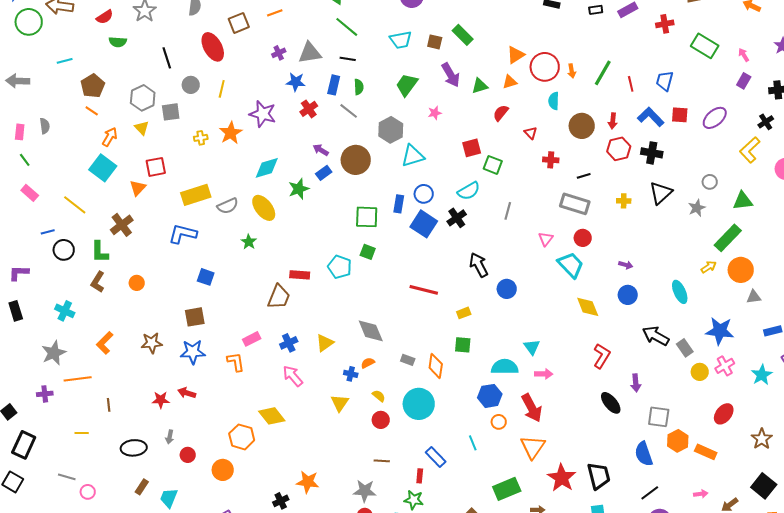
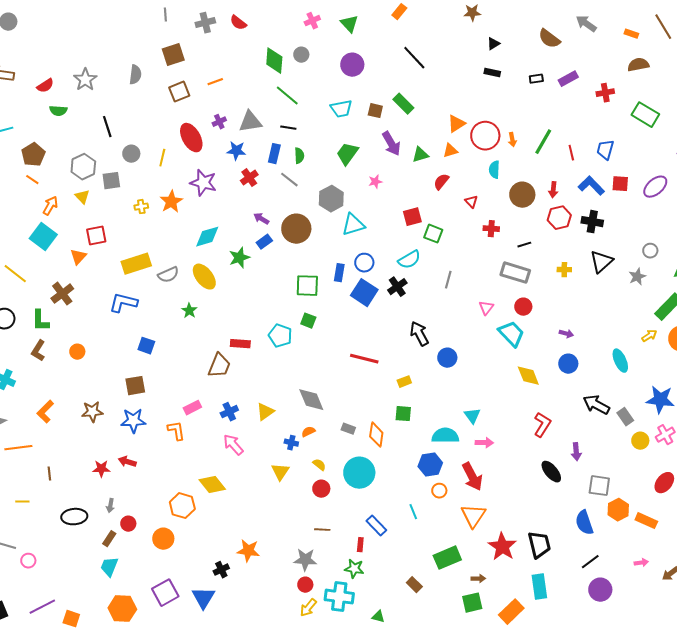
red ellipse: (213, 47) -> (191, 138), moved
brown rectangle: (142, 487) -> (109, 539), moved

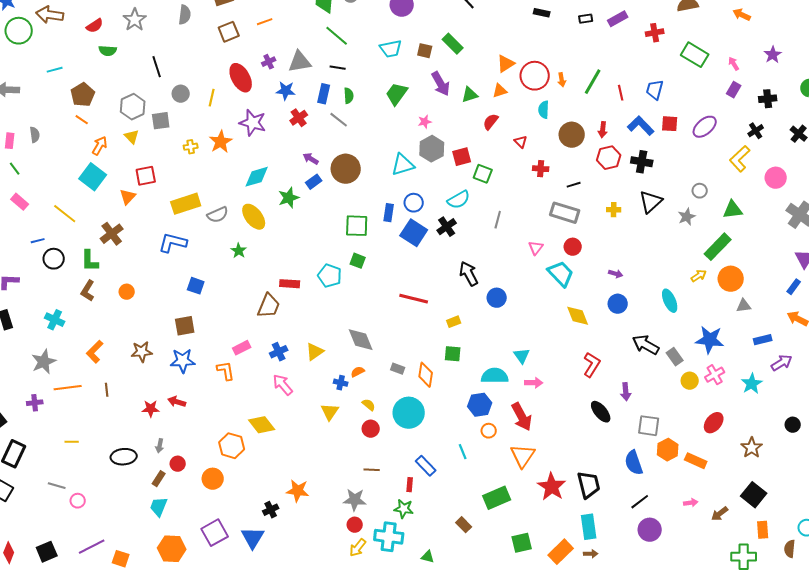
gray hexagon: (331, 199) -> (432, 149), moved
brown line: (49, 474) -> (107, 390), moved
brown arrow: (478, 579) -> (591, 554), moved

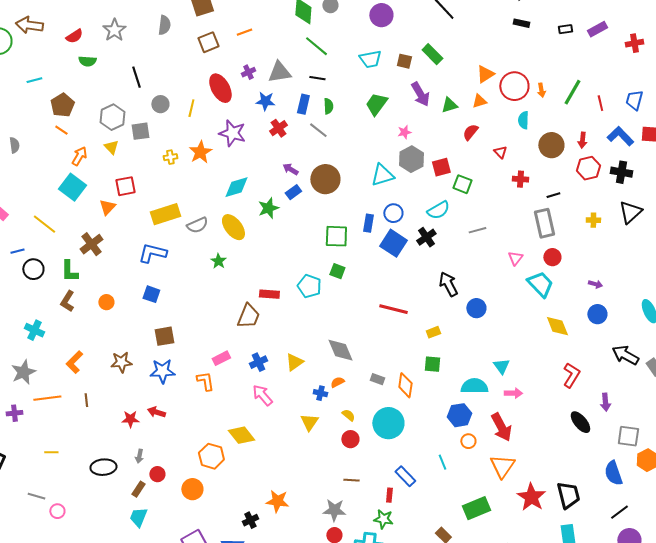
gray rectangle: (565, 213) -> (544, 223), turned 60
gray line: (498, 220) -> (477, 230), turned 60
blue square: (196, 286) -> (151, 294), moved

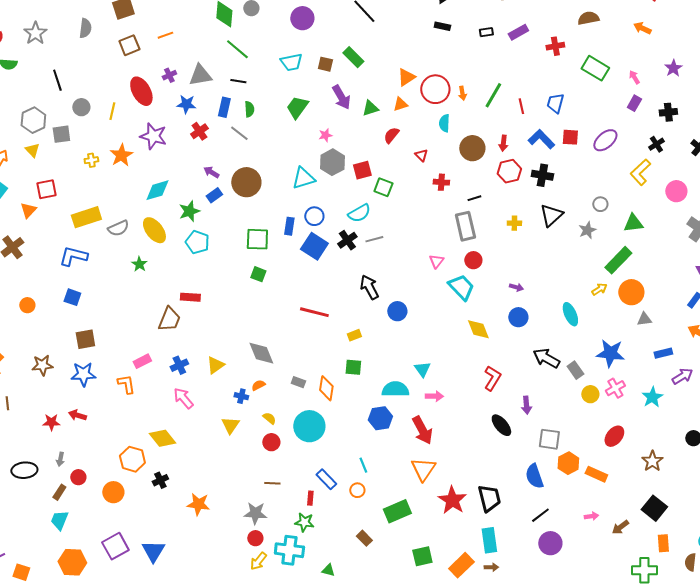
gray line: (477, 230) -> (374, 239), moved
cyan pentagon: (309, 286) -> (197, 242), moved
orange circle: (468, 441) -> (357, 490), moved
black cross: (250, 520) -> (160, 480), moved

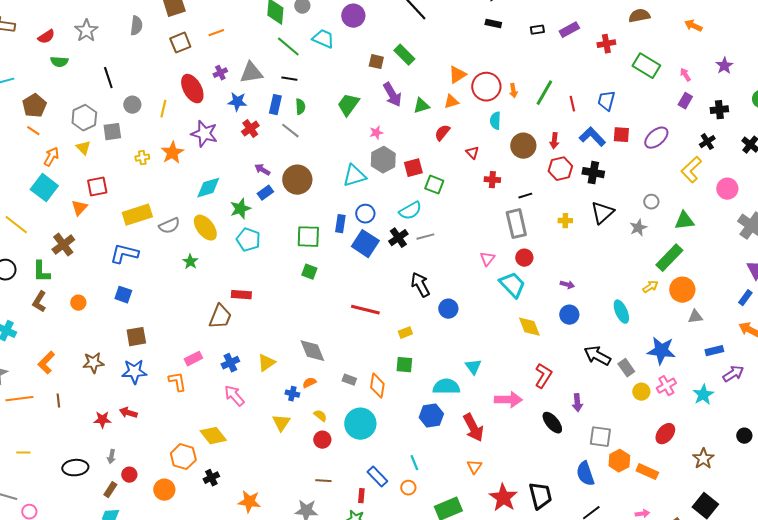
cyan trapezoid: (291, 62) -> (323, 39), moved, turned -145
pink arrow: (434, 396) -> (508, 400), moved, size x1.5
orange triangle: (423, 469) -> (474, 467), size x0.6

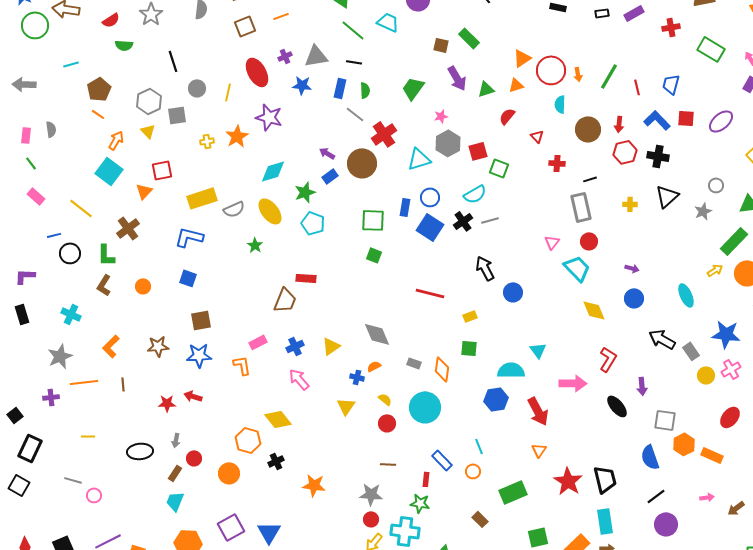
red cross: (250, 129) -> (384, 134), moved, size x1.4

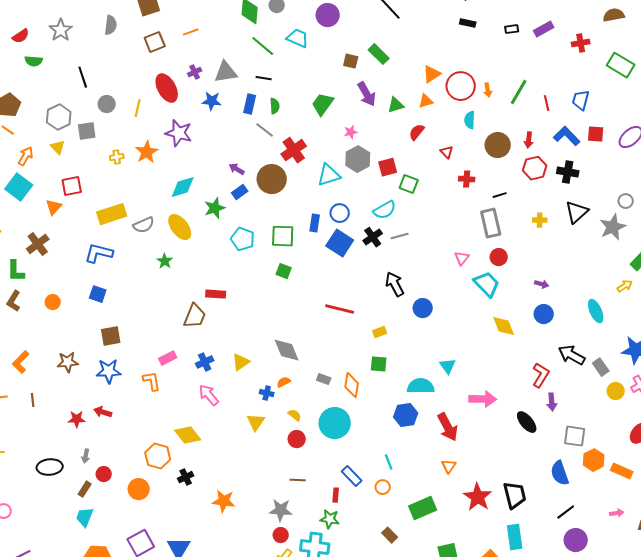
gray star: (703, 211) -> (613, 227), size x1.5
cyan pentagon: (313, 223) -> (243, 239), moved
red L-shape: (608, 359) -> (541, 375), moved

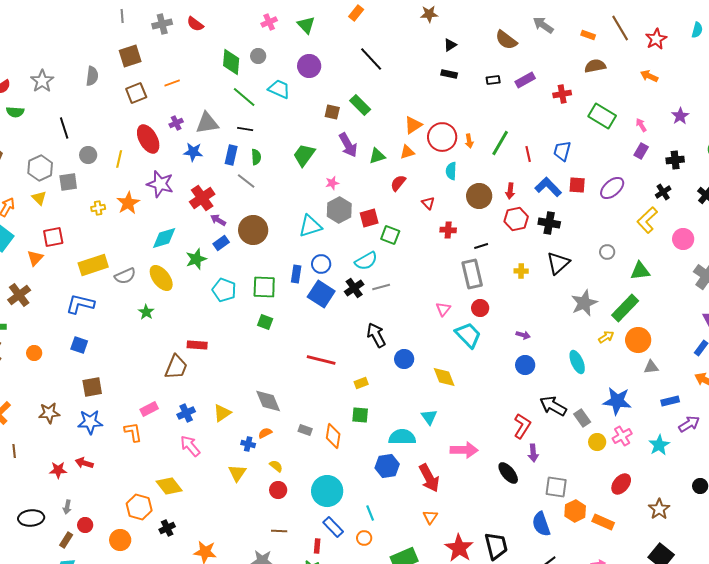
red cross: (294, 150) -> (202, 198), moved
gray star: (613, 227) -> (584, 303), moved
yellow diamond: (504, 326) -> (444, 377), moved
cyan circle: (335, 423) -> (327, 491), moved

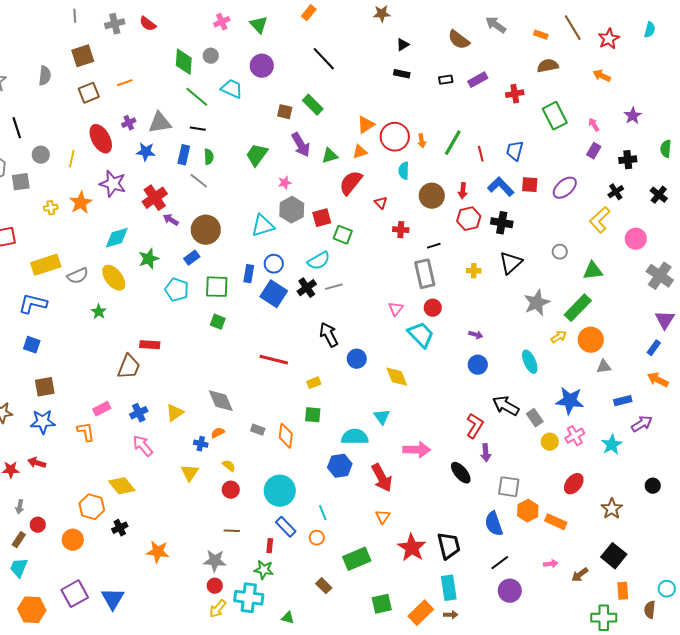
green rectangle: (602, 116) -> (555, 116), turned 32
red semicircle: (398, 183) -> (351, 183), size x1.5
blue rectangle: (221, 243) -> (192, 258), moved

